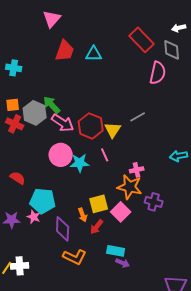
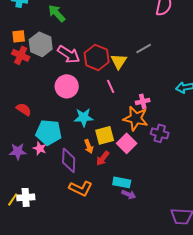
green arrow: (52, 105) -> (57, 13), moved
cyan star: (80, 163) -> (84, 117), moved

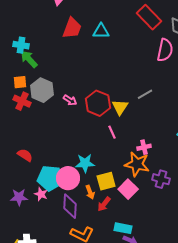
green arrow: (57, 13) -> (29, 59), moved
pink arrow: (69, 54) -> (70, 100), size x0.6
pink circle: (67, 86) -> (68, 178), moved

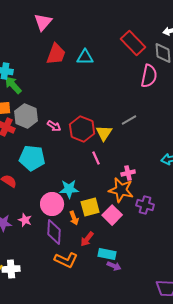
cyan pentagon: (50, 178) -> (32, 158), moved
red arrow: (104, 204) -> (87, 239), moved

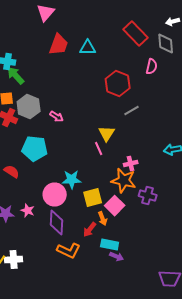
pink semicircle: (149, 76) -> (152, 66), size x0.7
red hexagon: (82, 129) -> (118, 84), moved
yellow triangle: (104, 133) -> (107, 134), moved
orange arrow: (74, 218) -> (103, 218), moved

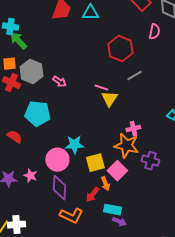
pink line: (99, 148) -> (101, 88), moved, turned -48

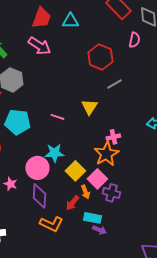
pink arrow: (59, 82) -> (39, 46), moved, size x1.6
pink line: (101, 88) -> (57, 117), moved
orange star: (126, 146) -> (106, 154), turned 30
purple cross: (150, 161) -> (111, 193), moved
yellow square: (95, 163) -> (75, 171), turned -30

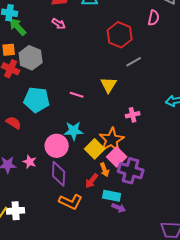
pink arrow: (39, 46) -> (59, 24), size x0.6
orange star: (106, 154) -> (112, 140), moved
purple cross: (111, 193) -> (131, 171), size x1.4

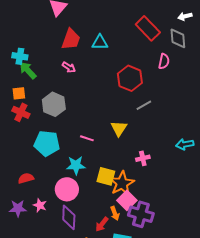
gray hexagon: (31, 58) -> (54, 104), moved
red semicircle: (14, 123) -> (26, 178), moved, turned -49
cyan star: (74, 131) -> (76, 165), moved
yellow square: (95, 149) -> (106, 176), moved, turned -30

